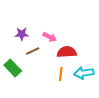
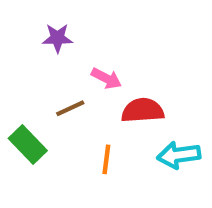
purple star: (22, 34) -> (57, 38), moved
orange line: (61, 74) -> (106, 159), moved

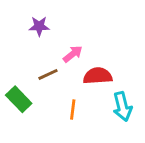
pink arrow: (106, 78) -> (73, 54), turned -66
cyan arrow: (179, 155) -> (122, 107), turned -96

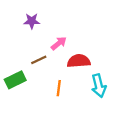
green rectangle: (19, 99) -> (15, 80), turned -72

